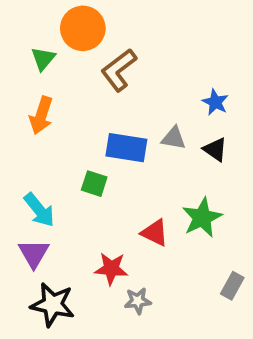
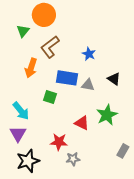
brown L-shape: (119, 70) -> (50, 47), moved
blue star: (215, 102) -> (89, 54), moved
orange arrow: (41, 115) -> (31, 68), moved
gray triangle: (174, 138) -> (88, 85), moved
black star: (53, 305) -> (28, 161), turned -30

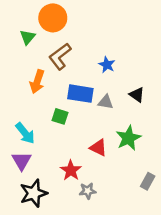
red star: (59, 142) -> (71, 170), turned 30

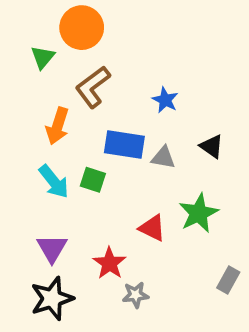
cyan arrow: (25, 133) -> (54, 182), moved
purple triangle: (22, 161) -> (52, 248), moved

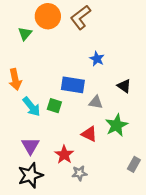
brown L-shape: (93, 87) -> (81, 17), moved
orange arrow: (58, 126) -> (15, 79), moved, turned -30
gray triangle: (163, 157) -> (96, 102), moved

